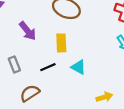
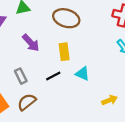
brown semicircle: (30, 93) -> (27, 102), moved

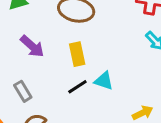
black line: (53, 76) -> (77, 87), moved

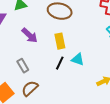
black line: (77, 87) -> (60, 63), turned -32

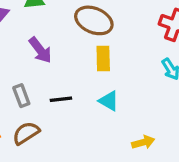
yellow rectangle: (60, 41) -> (103, 59), moved
black line: (60, 63) -> (61, 99), moved, turned 48

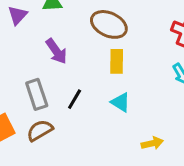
gray rectangle: (21, 96) -> (37, 94), size x1.4
black line: (61, 99) -> (75, 99), turned -55

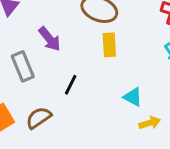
gray rectangle: (37, 94) -> (23, 66), moved
cyan triangle: (120, 102) -> (133, 97), moved

